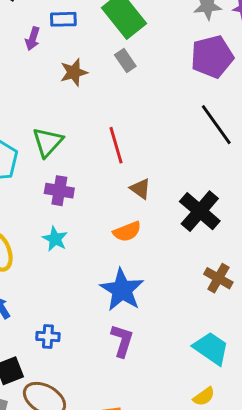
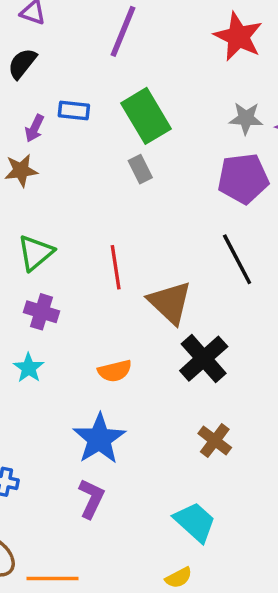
brown star: (74, 72) -> (21, 170), moved
brown triangle: (140, 189) -> (170, 303), moved, size x1.8

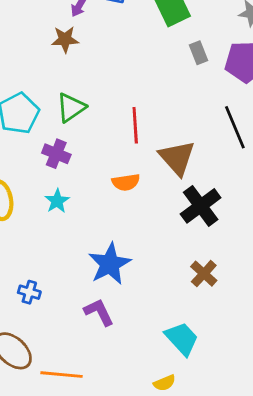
gray rectangle: (140, 169) -> (199, 53), moved
purple cross: (41, 312) -> (56, 154), moved
orange semicircle: (115, 371) -> (126, 182), moved
purple L-shape: (91, 499) -> (99, 312), turned -56

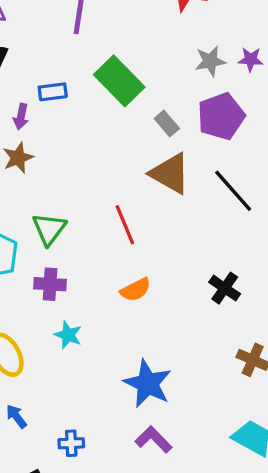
brown triangle: (177, 158) -> (170, 173), moved
black cross: (201, 206) -> (225, 288), size x0.7

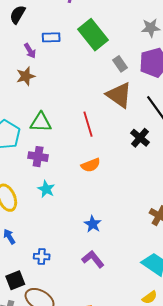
purple arrow: (21, 117) -> (30, 51), turned -49
green triangle: (49, 229) -> (41, 122), turned 50
black cross: (225, 288) -> (140, 138), moved
blue star: (148, 384) -> (93, 224), size x0.6

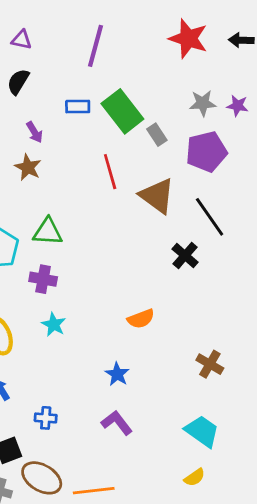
blue rectangle: (51, 37) -> (78, 107), moved
gray rectangle: (120, 64) -> (157, 135), moved
brown star: (26, 76) -> (28, 167), turned -30
red line: (88, 124) -> (110, 172), moved
orange semicircle: (91, 165) -> (141, 319), moved

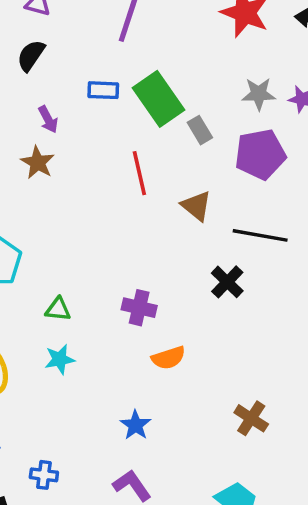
brown triangle: (157, 196) -> (196, 206), size x0.7
black line: (210, 217) -> (260, 235), turned -48
green triangle: (48, 232) -> (58, 309), moved, size x0.7
purple cross: (43, 279) -> (139, 308), moved
cyan star: (54, 324) -> (60, 359), turned 30

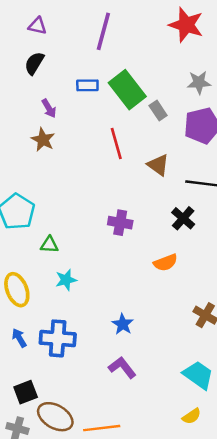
purple cross: (139, 308) -> (120, 223), moved
green triangle: (58, 309) -> (49, 245), moved
orange semicircle: (168, 358) -> (166, 263), moved
blue cross: (44, 475) -> (58, 338), moved, size x1.8

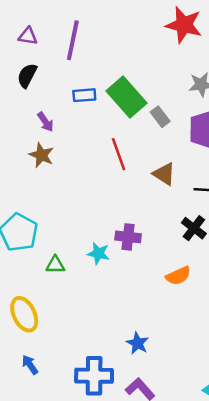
purple line: (103, 31) -> (73, 40), moved
cyan star: (66, 280) -> (98, 253), moved, turned 30
blue cross: (58, 338) -> (94, 376), moved

